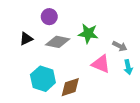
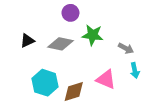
purple circle: (49, 17) -> (70, 13), moved
pink triangle: (101, 64) -> (106, 79), moved

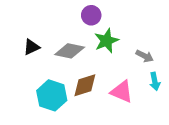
purple circle: (70, 13) -> (91, 15), moved
green star: (93, 35) -> (106, 41), turned -30
brown diamond: (74, 92) -> (85, 85), moved

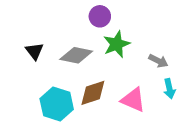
black triangle: (31, 47) -> (34, 51), turned -42

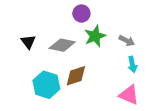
gray arrow: (158, 61) -> (127, 41), moved
cyan arrow: (169, 89) -> (132, 64), moved
pink triangle: (133, 100) -> (129, 95), moved

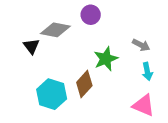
green star: (95, 36) -> (106, 59), moved
gray diamond: (62, 45) -> (55, 30), moved
brown diamond: (76, 76) -> (84, 84), turned -30

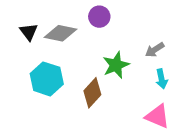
gray arrow: (141, 45) -> (155, 50), turned 120
black triangle: (31, 46) -> (29, 32), moved
cyan hexagon: (52, 94) -> (47, 79), moved

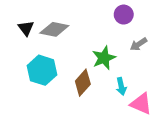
purple circle: (99, 17) -> (124, 15), moved
cyan arrow: (162, 79) -> (121, 86), moved

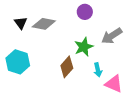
purple circle: (124, 15) -> (85, 12), moved
gray arrow: (139, 44) -> (112, 36), size x1.5
cyan hexagon: (42, 70) -> (18, 62), moved

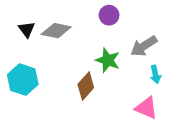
green star: (84, 47) -> (108, 60), turned -30
cyan arrow: (98, 70) -> (155, 74), moved

